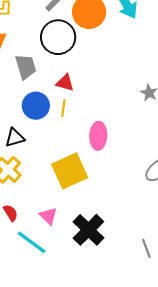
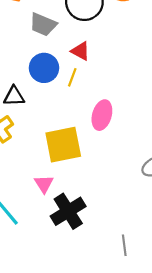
gray trapezoid: (26, 67) -> (43, 24), turned 116
pink triangle: (48, 216) -> (44, 184), moved

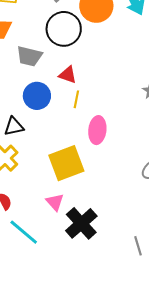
yellow line: (72, 77) -> (76, 99), moved

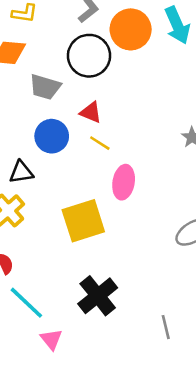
yellow line: (76, 99) -> (100, 143), turned -72
pink triangle: (55, 202) -> (51, 339), moved

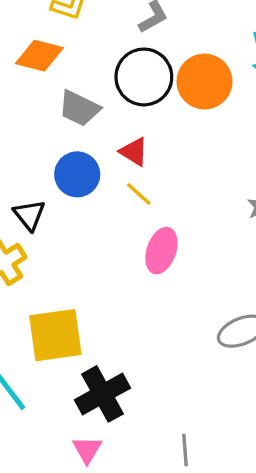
orange circle: (131, 29) -> (205, 82), moved
black triangle: (21, 172) -> (29, 215), turned 50
yellow square: (83, 221) -> (55, 335), moved
pink triangle: (51, 339) -> (87, 450), moved

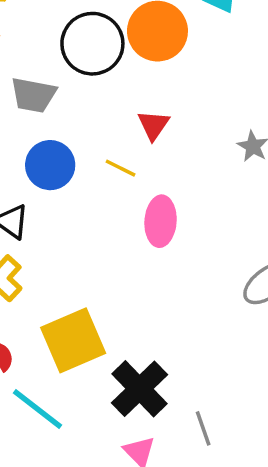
red triangle: (134, 152) -> (153, 125), moved, turned 48
gray line: (185, 450) -> (203, 428), moved

